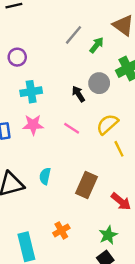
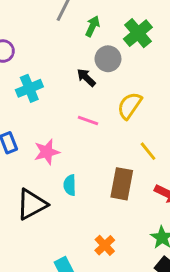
green arrow: (97, 45) -> (92, 26), moved
pink star: (33, 125) -> (47, 152), moved
yellow line: (119, 149) -> (148, 151), moved

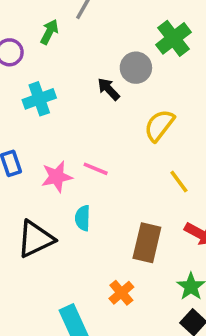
green arrow: (92, 26) -> (49, 32), moved
pink line: (88, 121) -> (96, 169), moved
brown rectangle: (122, 184) -> (147, 243), moved

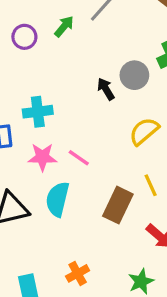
cyan cross: (39, 99) -> (38, 112), moved
cyan semicircle: (83, 218) -> (58, 199), size x1.5
brown rectangle: (147, 243) -> (118, 205), moved

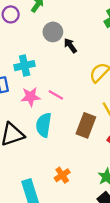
gray circle: (134, 75) -> (53, 32), moved

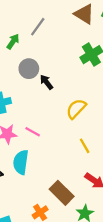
brown rectangle: (86, 125) -> (62, 193), moved, turned -65

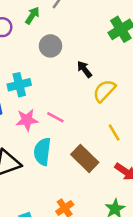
black arrow: (46, 82) -> (84, 69), moved
brown rectangle: (62, 193) -> (85, 158), moved

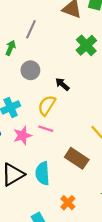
yellow semicircle: (104, 91) -> (47, 105), moved
cyan semicircle: (42, 152) -> (43, 173), moved

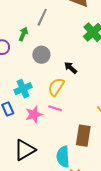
brown rectangle: (77, 158) -> (83, 136), turned 65
cyan semicircle: (43, 173) -> (63, 157), moved

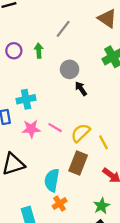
green arrow: (23, 34) -> (39, 51), moved, turned -40
gray circle: (41, 55) -> (70, 69), moved
yellow semicircle: (56, 87) -> (81, 133), moved

